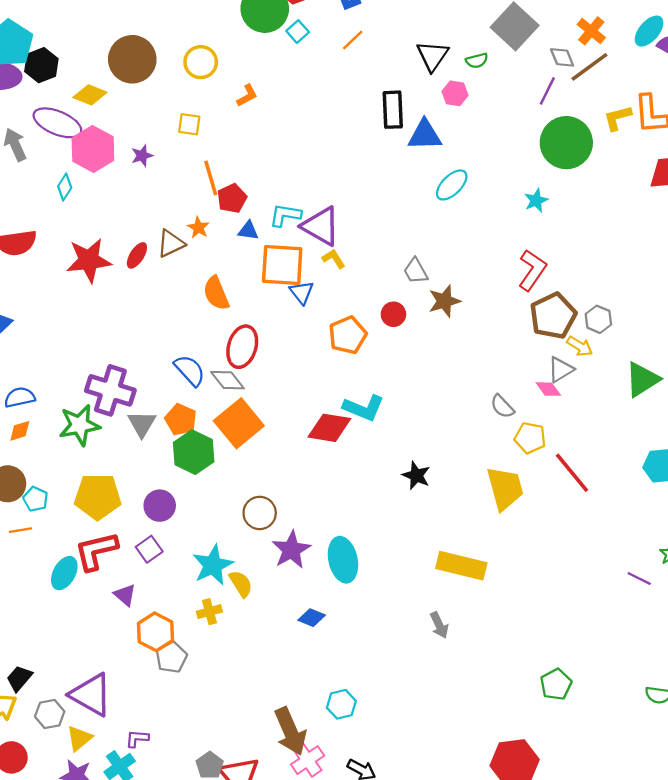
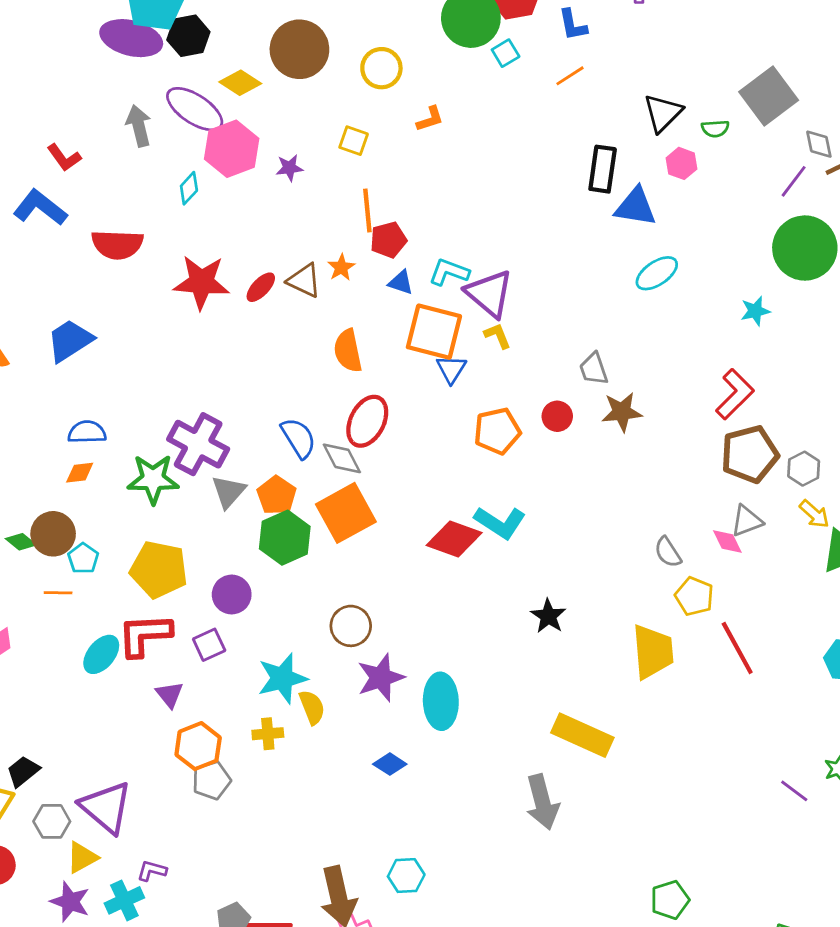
brown triangle: (171, 244) -> (304, 281), turned 40
yellow arrow: (580, 346) -> (814, 514), moved
gray arrow: (439, 625) -> (542, 802), size x1.6

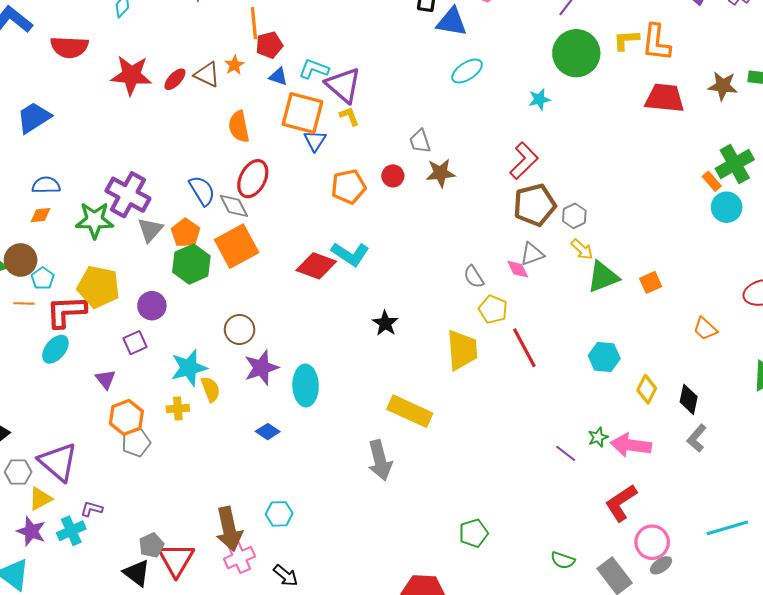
red L-shape: (145, 635) -> (66, 312), moved

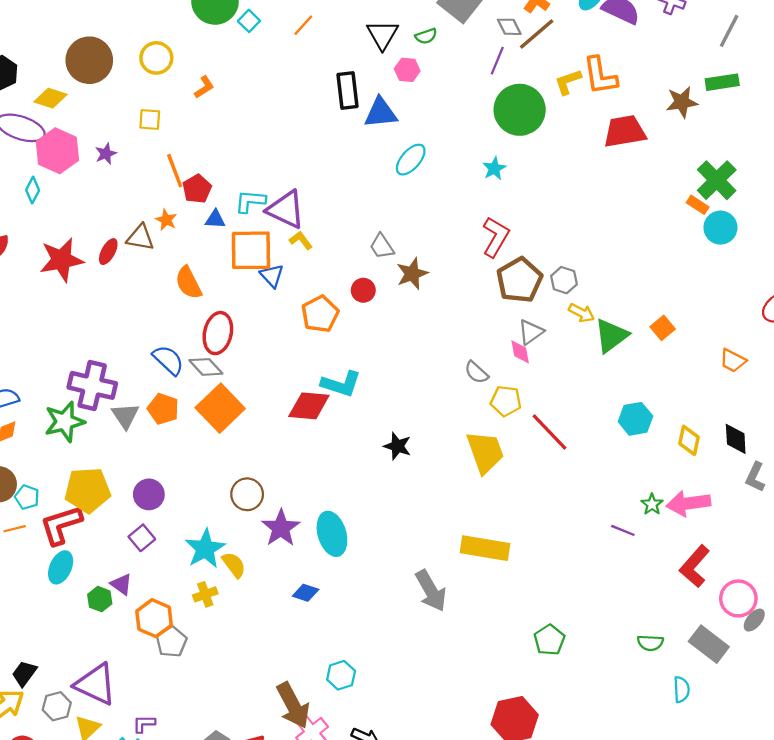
green hexagon: (191, 264) -> (100, 599), moved, size x0.6
pink diamond: (518, 269) -> (520, 352), turned 30
yellow rectangle: (410, 411) -> (485, 548), moved

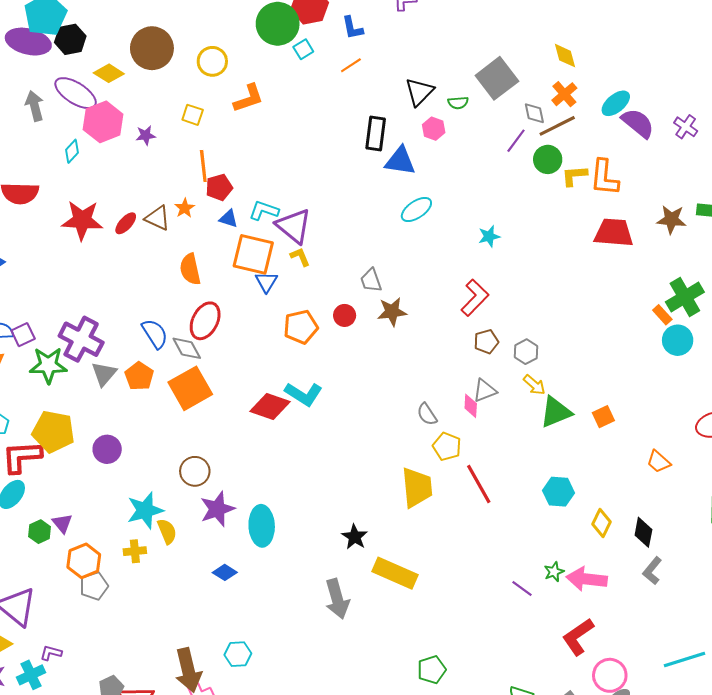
orange L-shape: (204, 87) -> (248, 98), size x1.5
green circle: (520, 110) -> (548, 159), moved, size x0.6
brown pentagon: (519, 280) -> (486, 342), size x0.6
black star: (397, 446) -> (355, 537), moved
purple square: (142, 538) -> (23, 335), moved

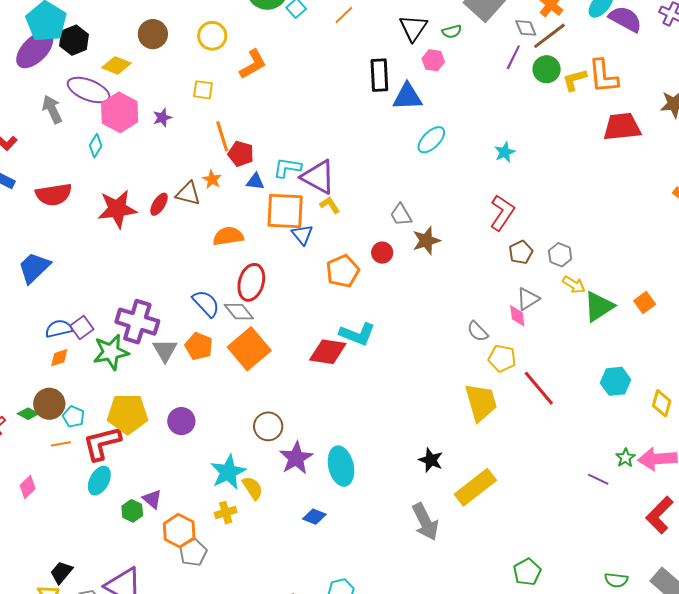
purple ellipse: (28, 42) -> (35, 50), turned -48
brown circle: (152, 48) -> (153, 34), size x0.7
red pentagon: (219, 187) -> (241, 154), turned -30
orange semicircle: (190, 269) -> (228, 236), turned 104
yellow rectangle: (395, 573) -> (475, 487), turned -51

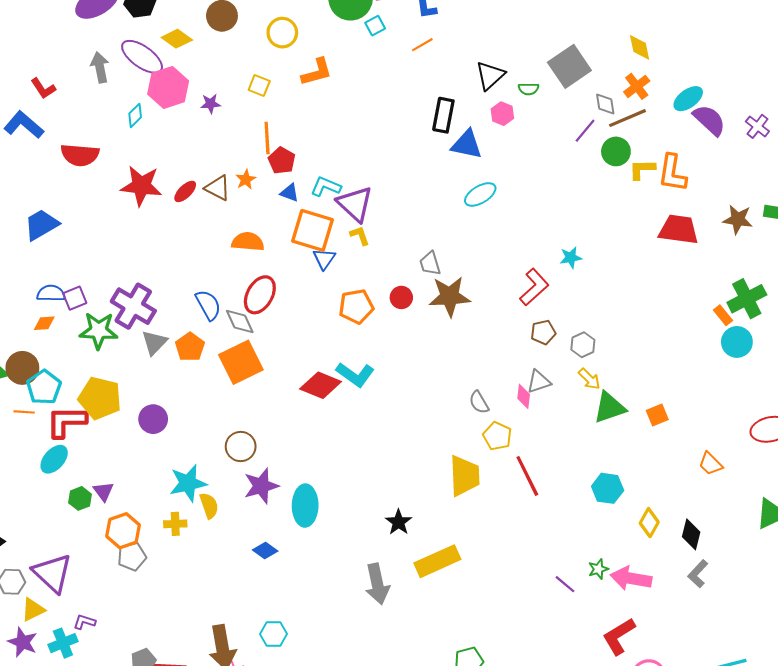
cyan star: (505, 152) -> (571, 258), moved
brown star: (426, 241) -> (450, 296), size x1.4
cyan pentagon: (74, 417) -> (44, 387), size x1.5

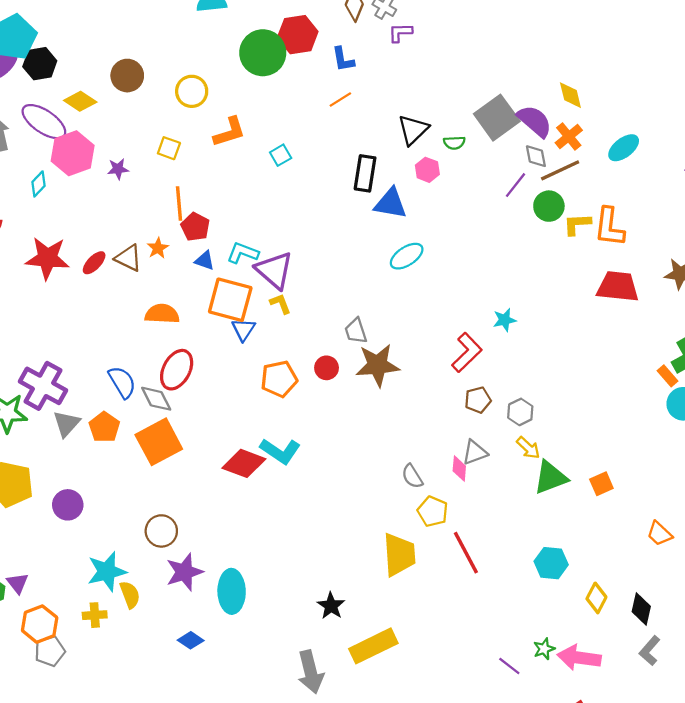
cyan square: (375, 26) -> (281, 155), moved
purple semicircle: (709, 120) -> (535, 121), moved

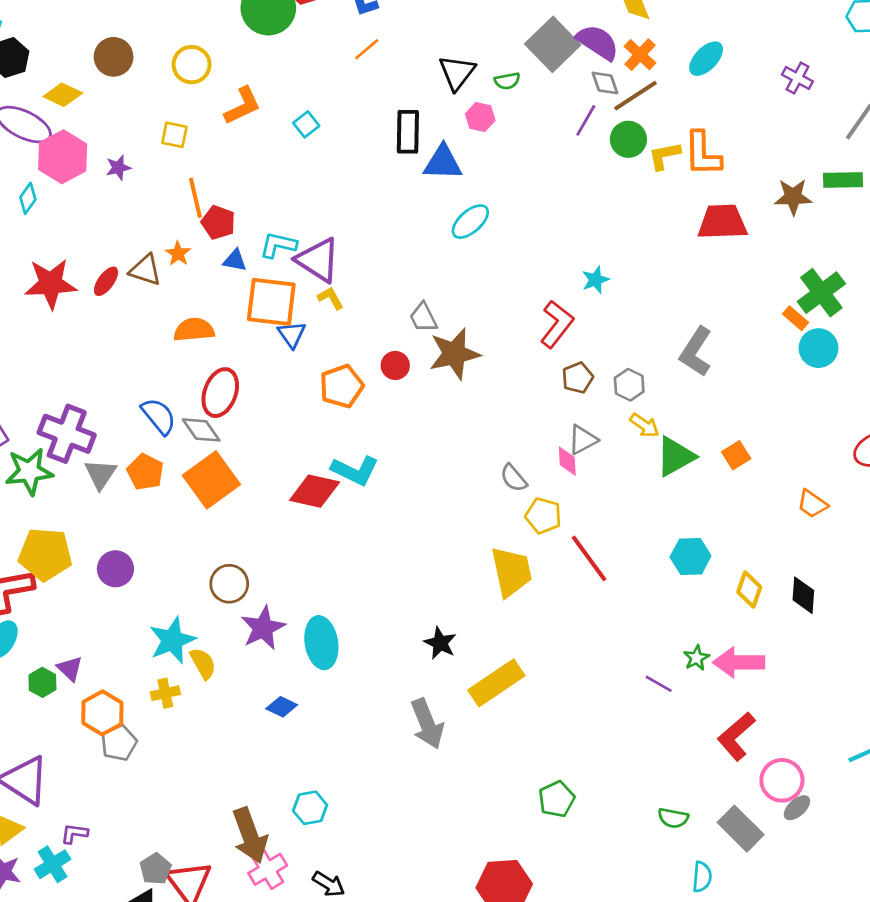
gray L-shape: (650, 651) -> (696, 352), moved, size x1.4

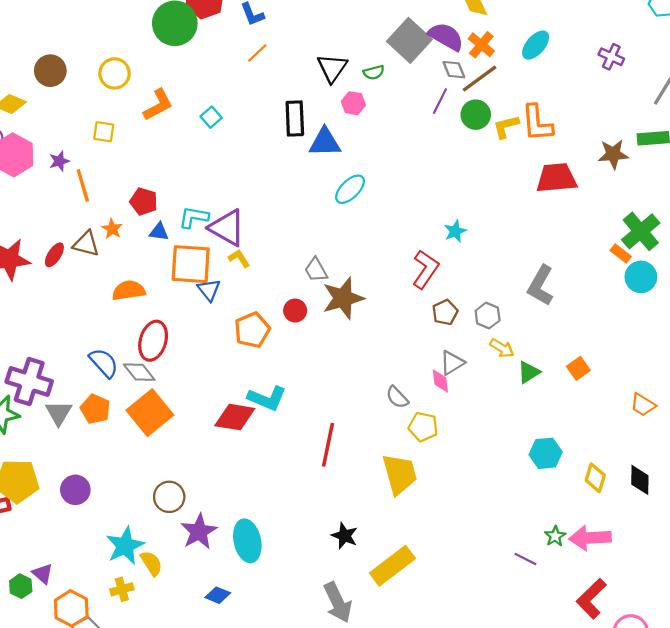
orange line: (195, 198) -> (83, 185), moved
green triangle: (675, 456) -> (529, 372), size x0.7
red line: (589, 558) -> (328, 445), moved, turned 51

